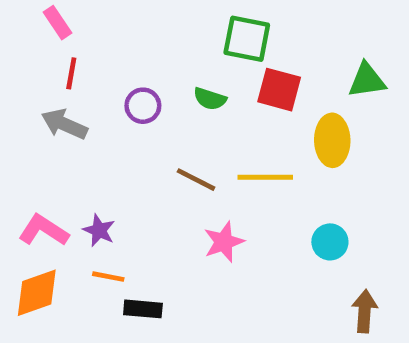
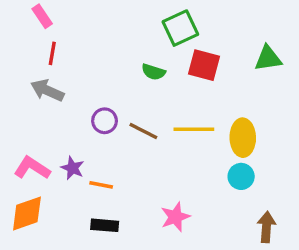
green square: (247, 39) -> (180, 28), turned -36
purple circle: (143, 106) -> (105, 121), moved
yellow ellipse: (332, 140) -> (243, 138), moved
pink star: (224, 242) -> (175, 217), moved
orange line: (108, 277) -> (101, 185), moved

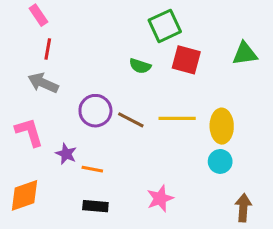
purple circle: (105, 121) -> (95, 111), size x1.4
pink L-shape: (32, 168) -> (29, 132), moved, turned 40

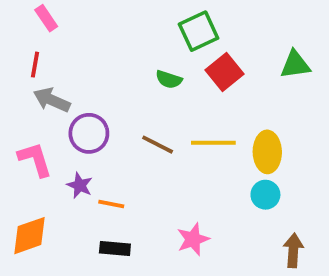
red line: (48, 49) -> (35, 65), moved
red square: (186, 60) -> (225, 72), turned 36
purple circle: (95, 111) -> (89, 133), moved

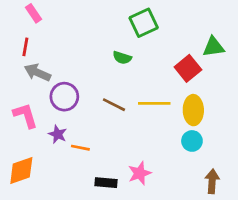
red square: (225, 72) -> (188, 68), moved
black rectangle: (115, 249) -> (106, 183), moved

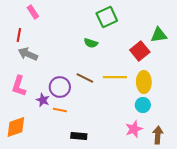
pink rectangle: (33, 13) -> (33, 12), moved
purple circle: (64, 97) -> (60, 87), moved
pink L-shape: (25, 115) -> (19, 86), turned -145
pink star: (140, 173) -> (134, 129), moved

